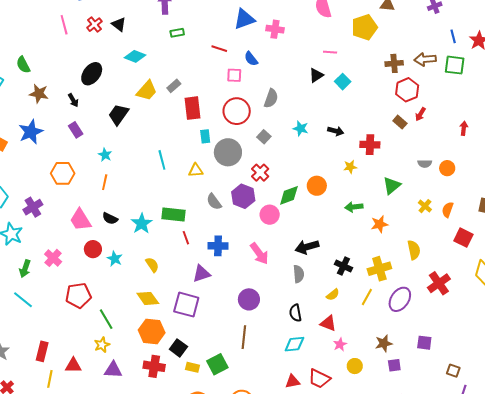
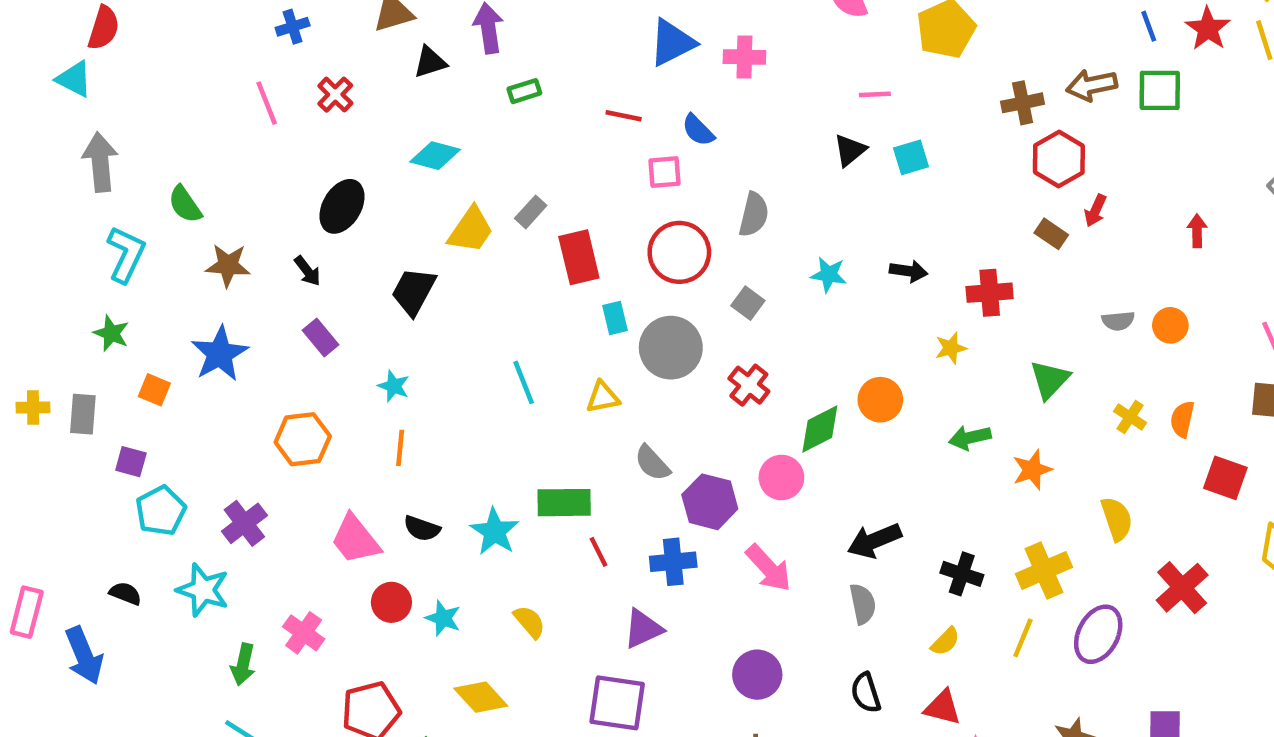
black triangle: (119, 24) -> (430, 62), moved, turned -49
cyan square: (343, 82) -> (911, 157), turned 35
purple hexagon: (243, 196) -> (710, 502), moved
yellow diamond: (148, 298) -> (481, 697), moved

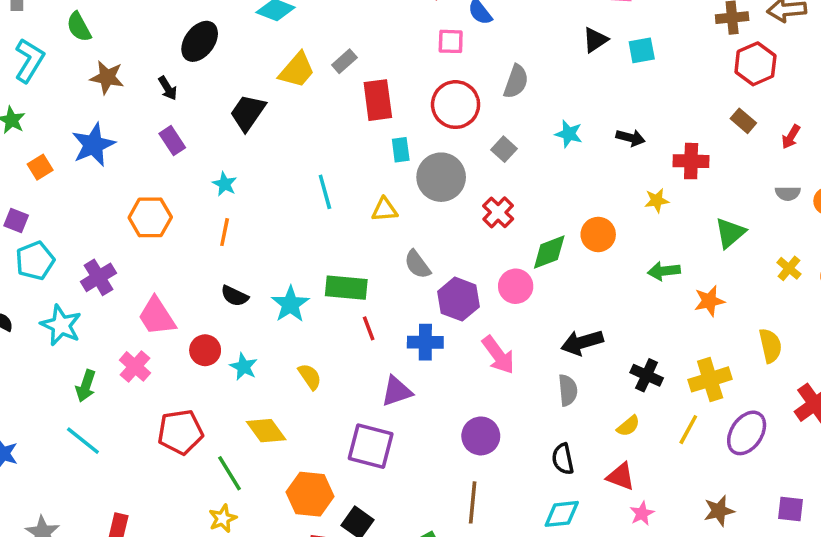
red arrow: (1095, 211) -> (791, 137), moved
orange square: (154, 390) -> (40, 167), turned 30
pink trapezoid: (355, 539) -> (157, 316), moved

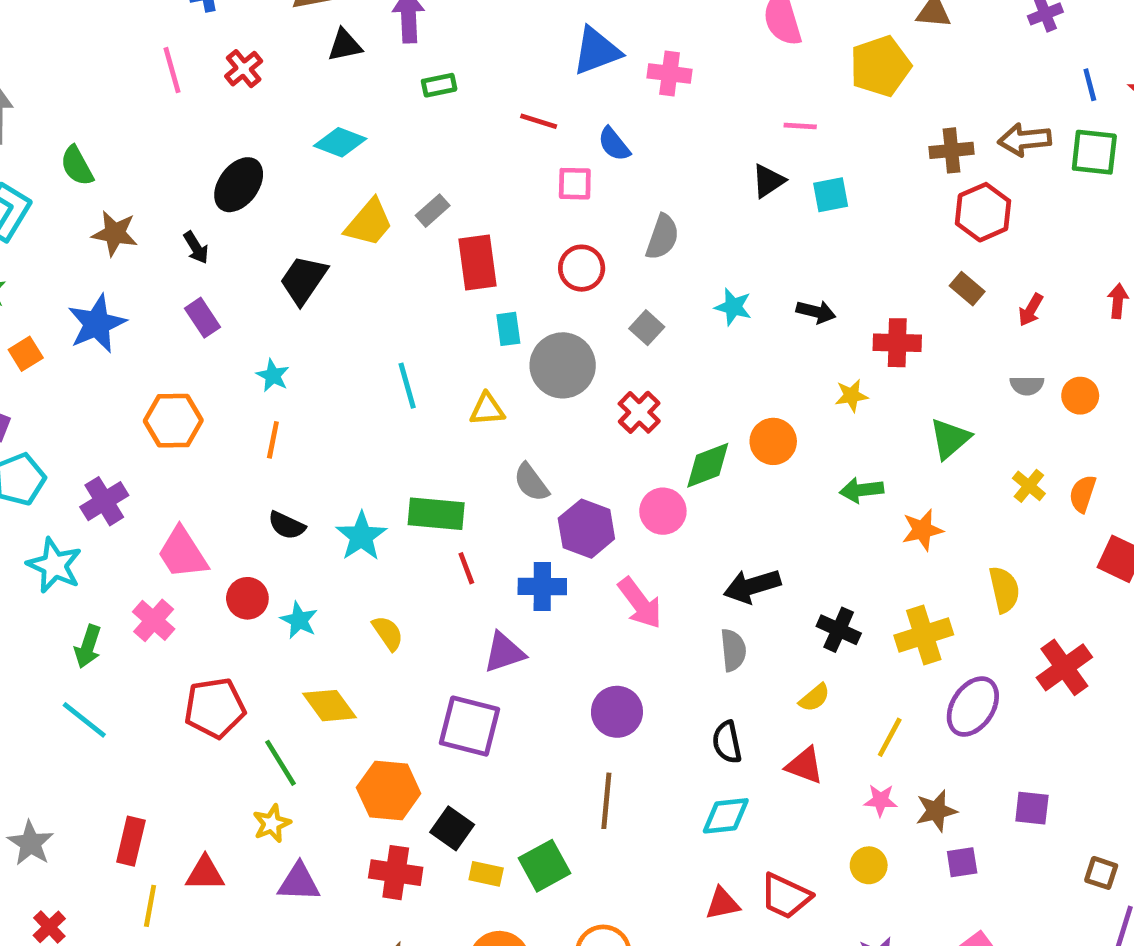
red circle: (456, 105) -> (582, 268), size x0.7
yellow line: (688, 430) -> (890, 737), moved
pink star: (642, 513) -> (881, 800), moved, turned 30

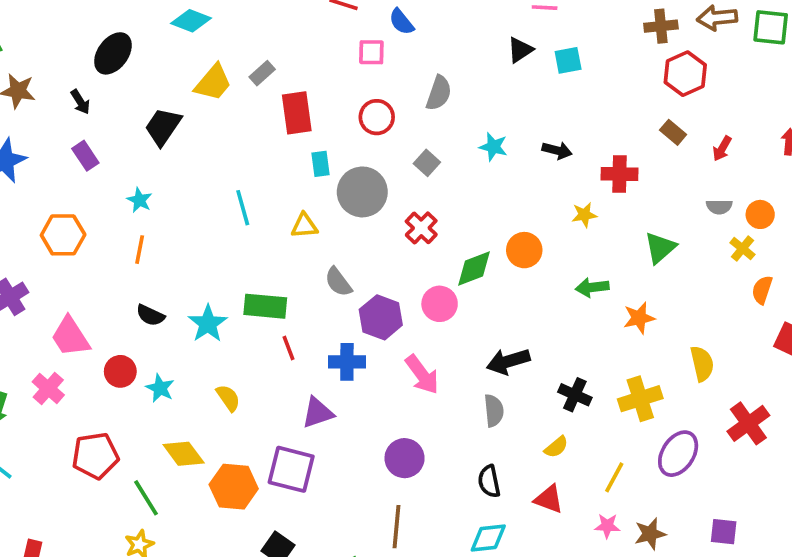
yellow cross: (1029, 486) -> (742, 249), moved
orange hexagon: (389, 791) -> (234, 487), moved

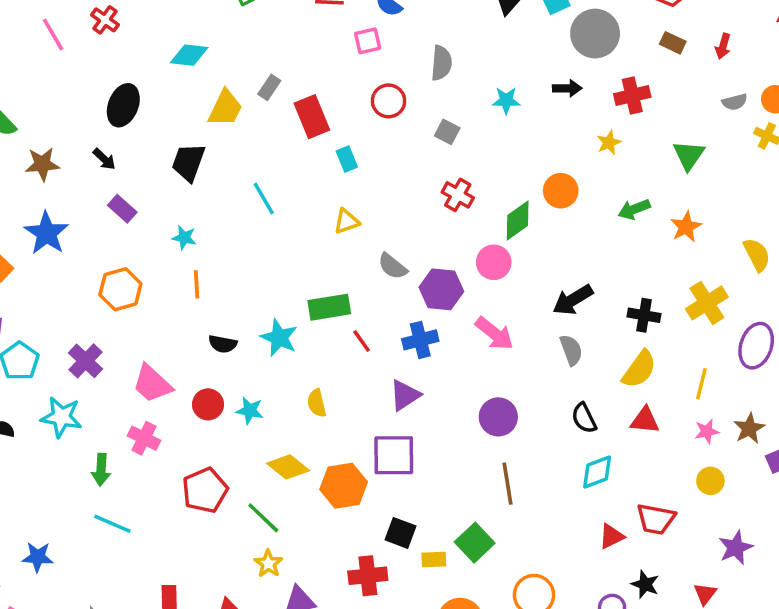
gray circle: (362, 192) -> (595, 34), moved
cyan line: (243, 208) -> (264, 199), moved
yellow semicircle: (228, 398) -> (317, 403), turned -144
yellow semicircle: (556, 447) -> (639, 369), size x1.6

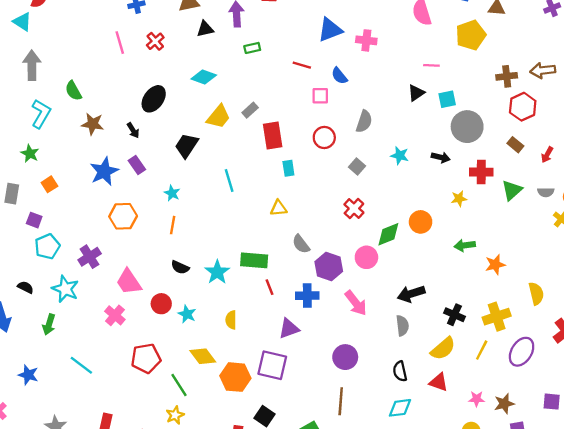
green triangle: (689, 155) -> (512, 190), moved
blue star: (46, 233) -> (104, 171), moved
yellow line: (701, 384) -> (482, 350), moved
green arrow: (101, 470) -> (49, 324), moved

